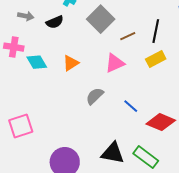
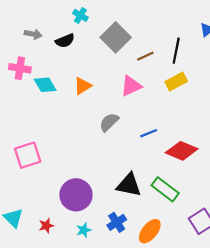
blue line: (131, 106) -> (149, 133), turned -63

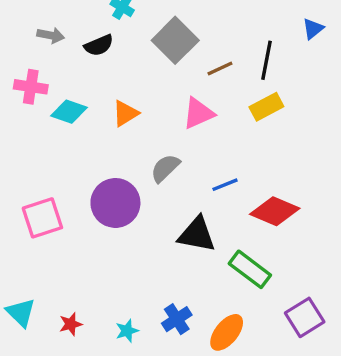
cyan diamond: (45, 85) -> (69, 112), turned -40
black triangle: (129, 185) -> (197, 234), moved
purple circle: (76, 195) -> (115, 203), moved

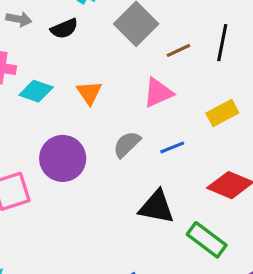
yellow rectangle: (266, 107) -> (222, 113), moved
orange triangle: (125, 113) -> (89, 93), turned -32
blue line: (225, 185) -> (172, 147), moved
purple circle: (115, 203) -> (63, 158), moved

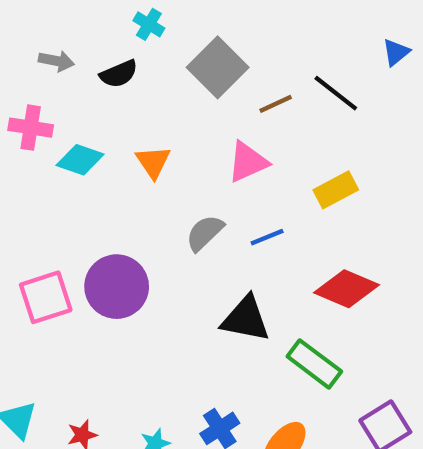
black line: (222, 43) -> (336, 93), turned -63
purple circle: (63, 158) -> (117, 287), moved

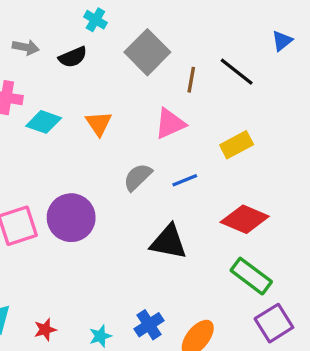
brown line: (276, 104) -> (191, 80), turned -55
green rectangle: (314, 364) -> (251, 276), moved

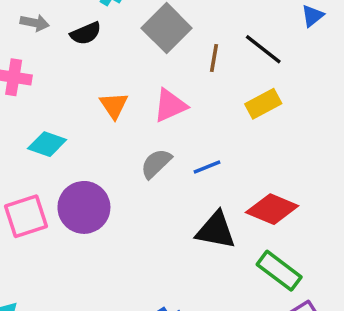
cyan diamond: (44, 122) -> (47, 144), moved
pink triangle: (170, 124) -> (170, 105), moved
yellow rectangle: (237, 145) -> (263, 104), moved
black triangle: (168, 242) -> (216, 230), moved

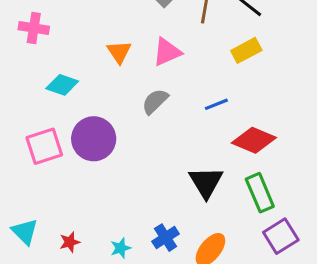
blue line: (207, 167) -> (216, 104), moved
black triangle: (216, 230) -> (206, 182), moved, turned 48
green rectangle: (279, 271) -> (260, 193), turned 30

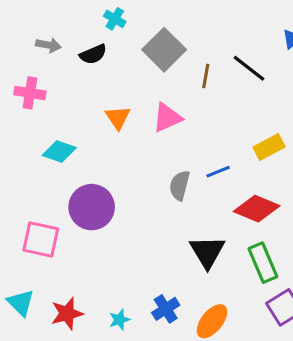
yellow rectangle: (246, 50) -> (269, 147), moved
gray semicircle: (155, 101) -> (180, 185), moved, turned -32
pink square: (44, 146) -> (41, 239), moved, turned 30
red star: (70, 242) -> (67, 314), size x1.5

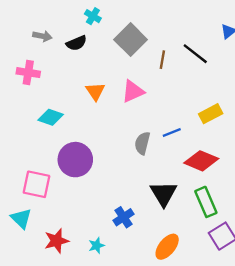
cyan triangle: (21, 303) -> (21, 218), moved
blue cross: (166, 309) -> (124, 217), moved

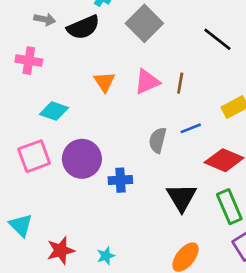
black semicircle: (76, 43) -> (83, 27), size x1.4
brown line: (162, 60) -> (180, 83), moved
pink square: (36, 184) -> (34, 156), moved, turned -32
blue cross: (124, 217) -> (120, 180), moved, turned 30

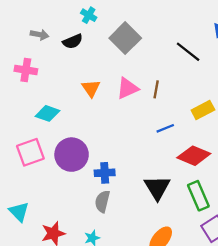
black semicircle: (83, 27) -> (73, 41), size x0.7
gray semicircle: (158, 140) -> (102, 201), moved

